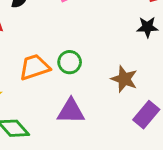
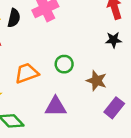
green circle: (70, 62) -> (64, 64), moved

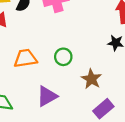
purple triangle: (56, 107) -> (47, 96), turned -40

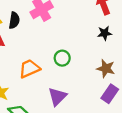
brown star: (91, 79) -> (106, 69), moved

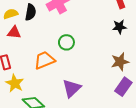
green circle: (62, 58) -> (66, 42), moved
brown star: (106, 69) -> (120, 62), turned -30

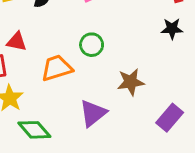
red triangle: (14, 32) -> (17, 42), moved
brown star: (120, 62) -> (131, 82), moved

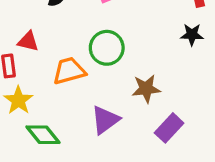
green circle: (92, 45) -> (107, 48), size x1.4
purple rectangle: (170, 118) -> (169, 128), moved

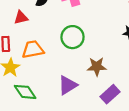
red triangle: (28, 41) -> (21, 18), moved, turned -32
orange trapezoid: (69, 71) -> (33, 49), moved

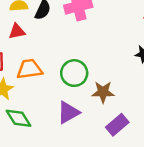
green circle: (73, 37) -> (74, 73), moved

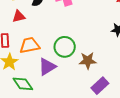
purple triangle: (68, 112) -> (47, 67), moved

